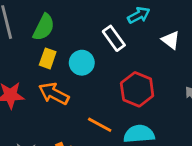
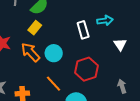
cyan circle: (82, 63) -> (54, 53), moved

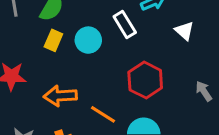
orange arrow: (30, 52) -> (60, 96), moved, turned -35
cyan circle: (54, 53) -> (88, 40), moved

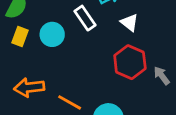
white triangle: (184, 31) -> (130, 23), moved
red hexagon: (145, 80) -> (130, 62), moved

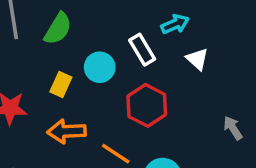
yellow rectangle: (20, 37) -> (61, 85), moved
red hexagon: (130, 62) -> (147, 105), moved

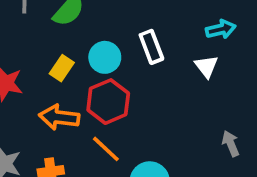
cyan arrow: (175, 24) -> (221, 29), moved
red hexagon: (147, 105) -> (108, 102), moved

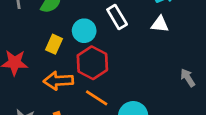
white triangle: (206, 66) -> (160, 24), turned -36

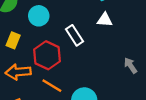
white rectangle: (117, 17) -> (74, 35), moved
cyan circle: (84, 31) -> (39, 16), moved

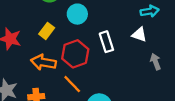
gray arrow: (131, 65) -> (156, 62), moved

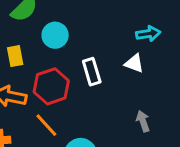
yellow rectangle: (47, 31) -> (15, 56), turned -49
gray arrow: (156, 62) -> (143, 121), moved

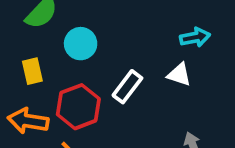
white rectangle: (92, 72) -> (127, 87), turned 56

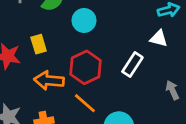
yellow rectangle: (32, 71) -> (39, 44), moved
white rectangle: (127, 87) -> (132, 64), moved

